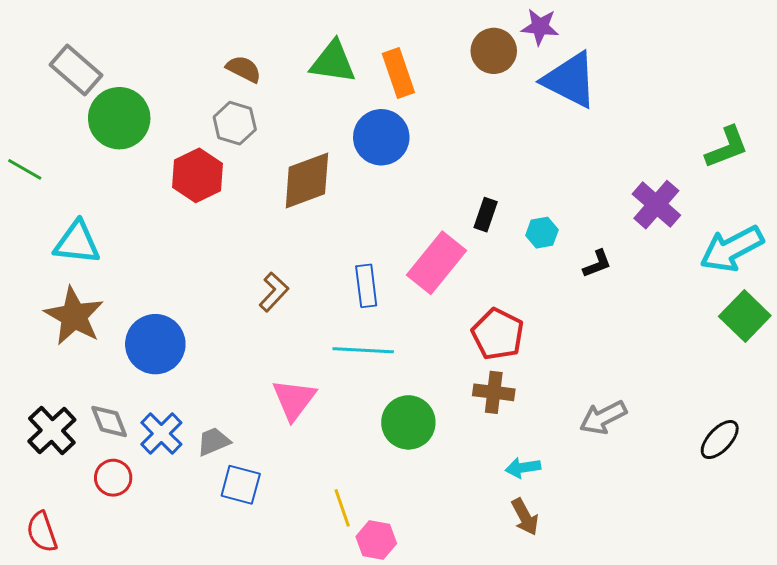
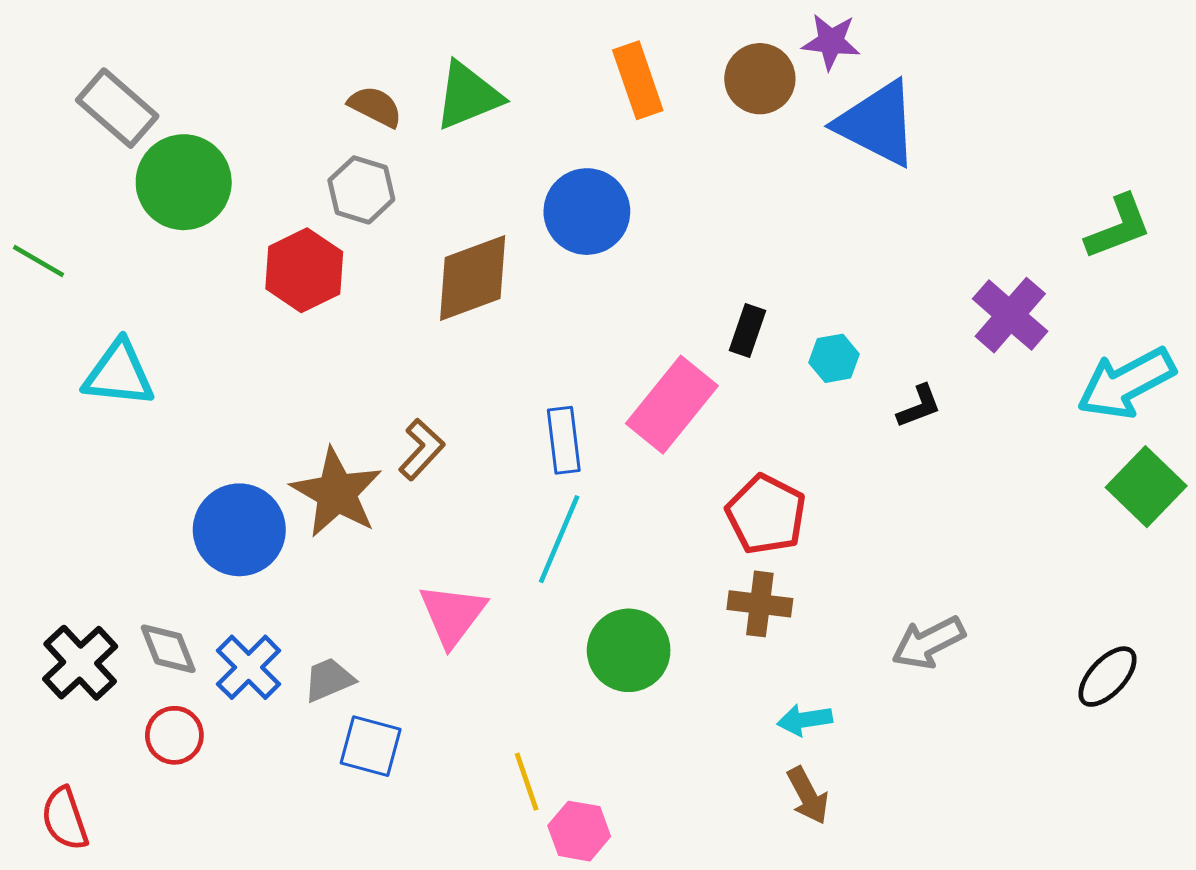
green triangle: (333, 62) -> (468, 96), moved, turned -30
orange rectangle: (398, 73) -> (638, 80), moved
brown star: (74, 316) -> (337, 493), moved
cyan line: (363, 350) -> (559, 539), turned -70

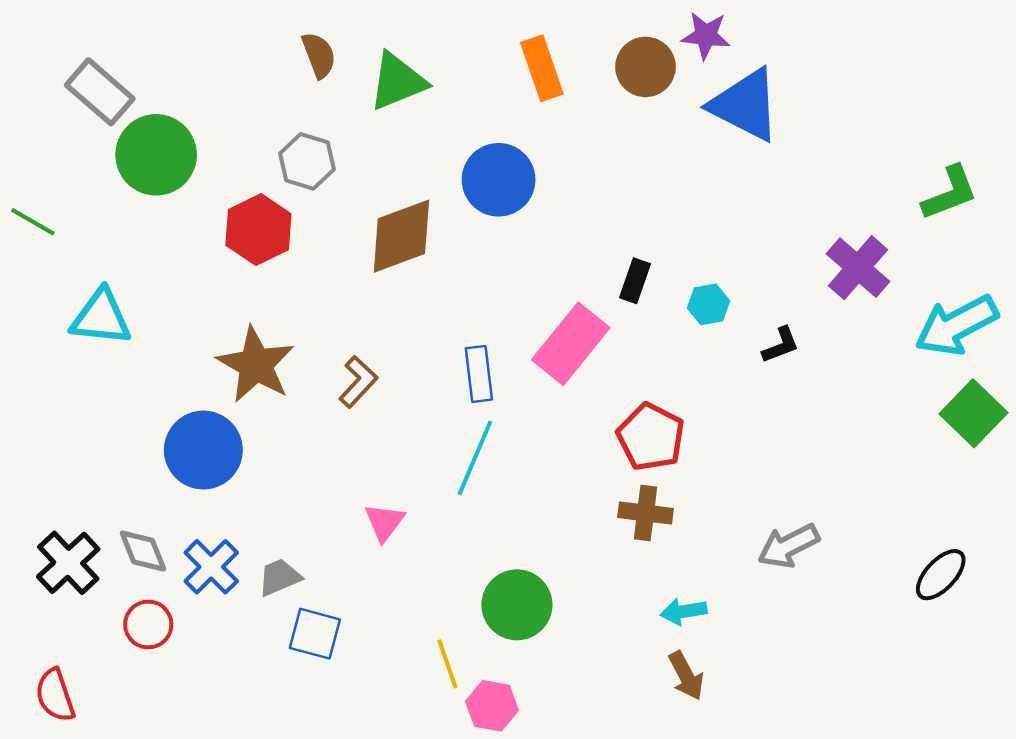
brown semicircle: (375, 107) -> (319, 55), moved, turned 42
brown star: (337, 493) -> (256, 365), moved
pink triangle: (452, 615) -> (384, 522), size x0.7
green circle: (629, 650) -> (517, 605), moved

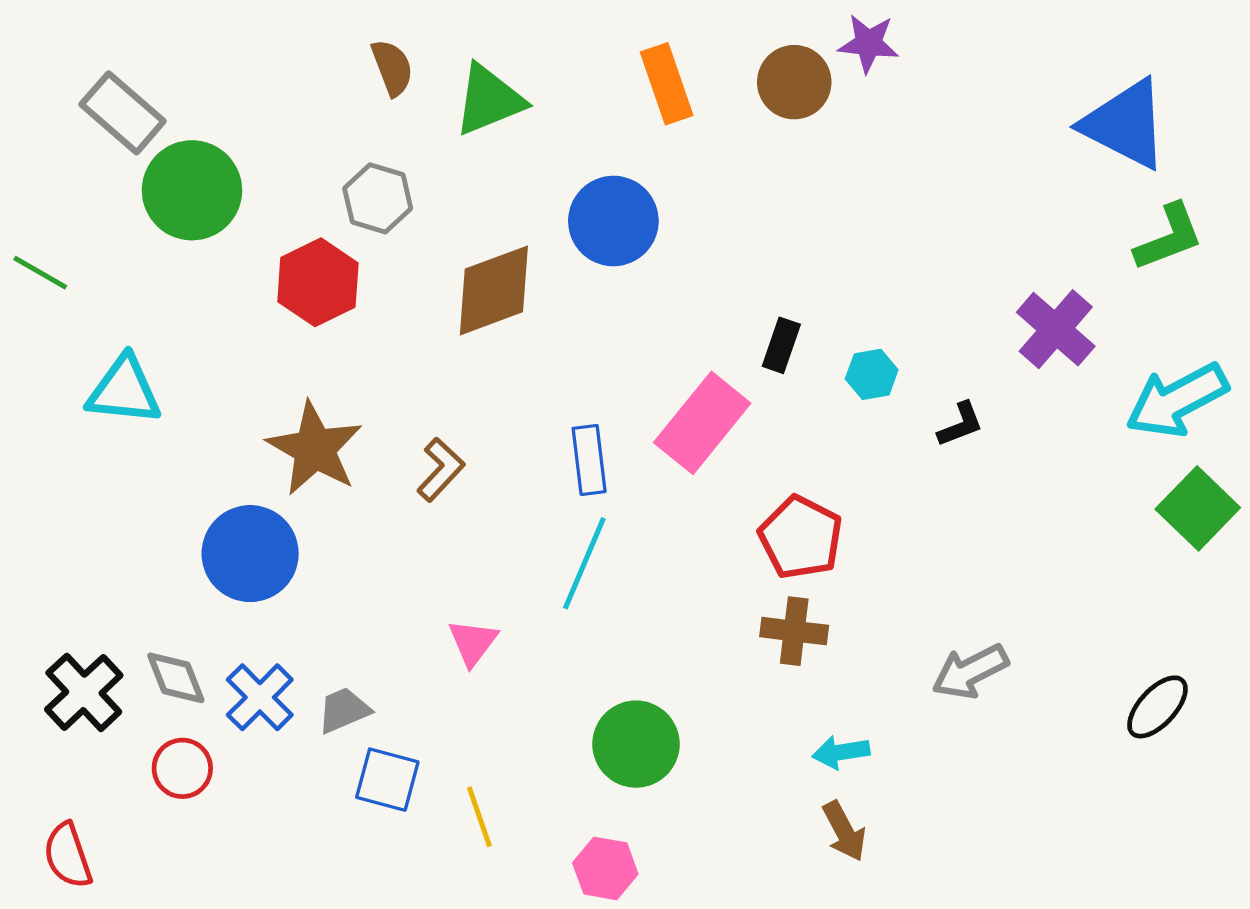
blue triangle: (745, 105) -> (1125, 124), moved
yellow line: (447, 664) -> (479, 817), moved

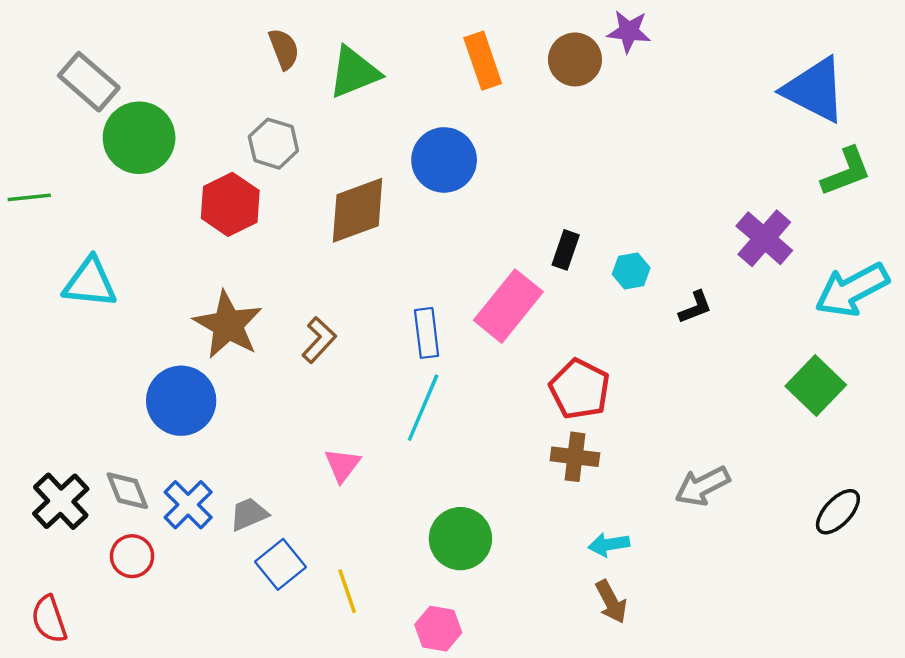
green line: (40, 273) -> (29, 197), turned -36
green square: (1198, 508) -> (816, 386), moved
blue square: (387, 780) -> (280, 564), turned 36

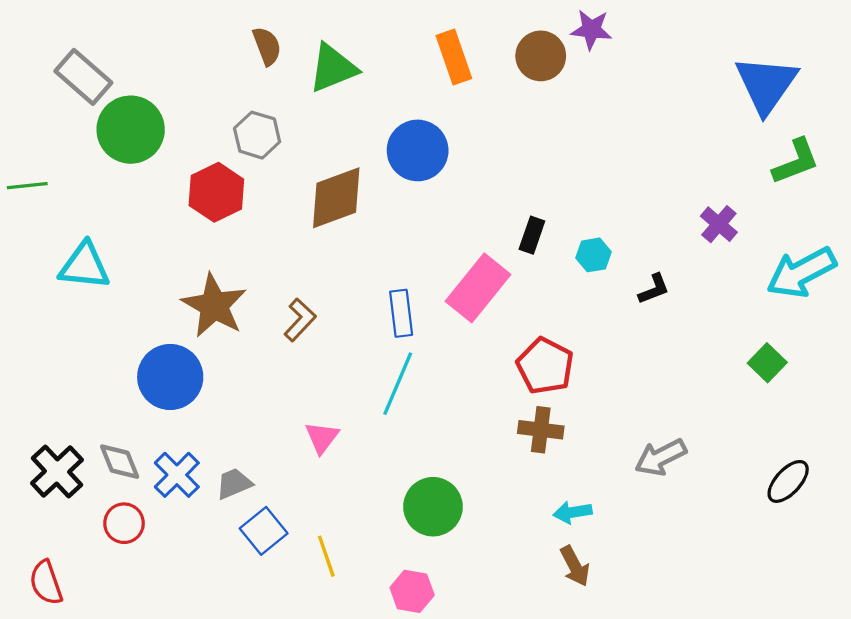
blue triangle: (815, 90) -> (766, 85), turned 38
purple cross: (764, 238) -> (719, 224), size x0.7
green square: (816, 386) -> (767, 363), size x0.7

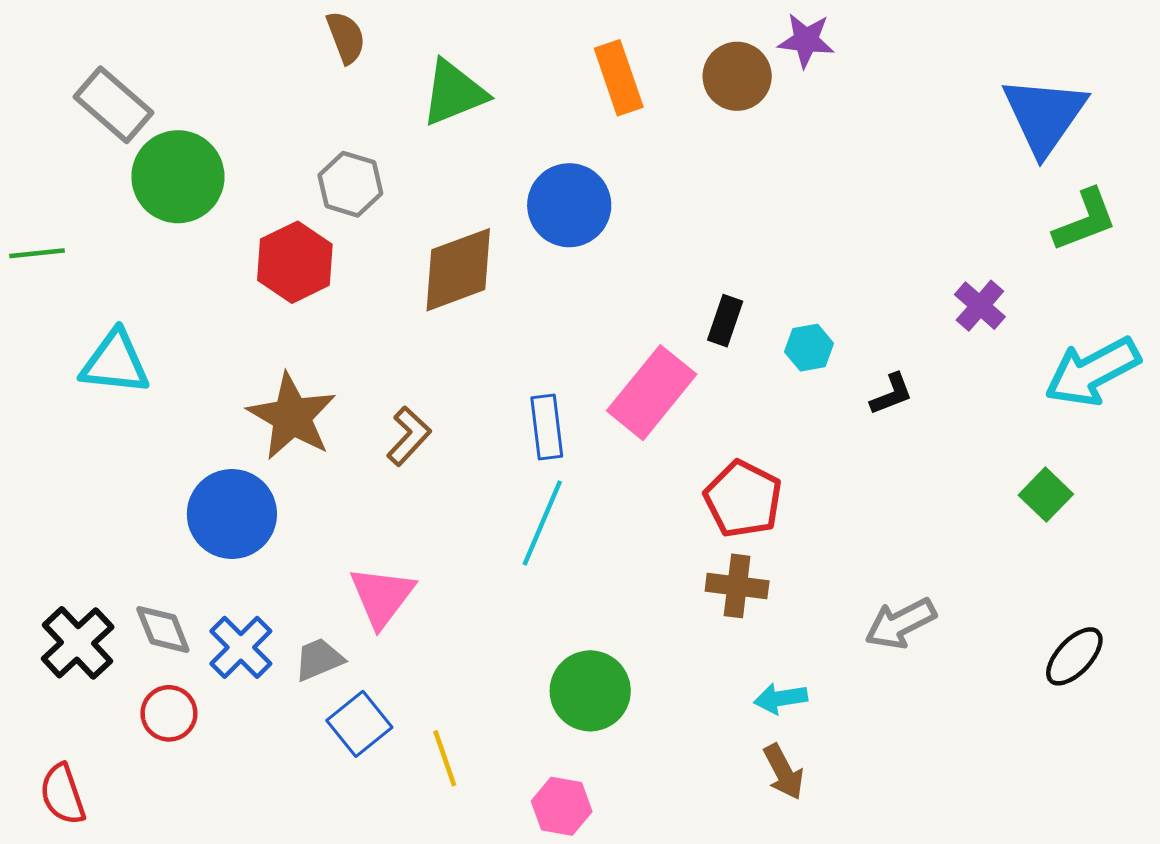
brown semicircle: (267, 46) -> (346, 37), moved
pink triangle: (322, 437) -> (382, 596), moved, size x1.4

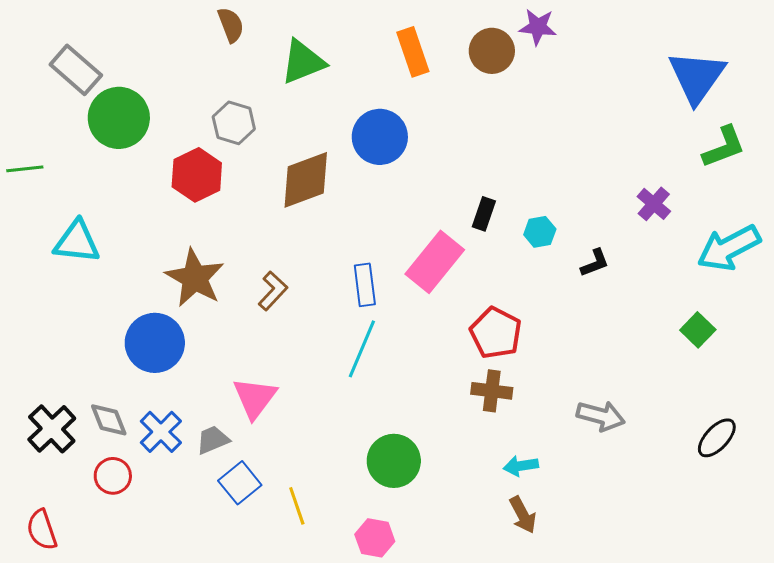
gray arrow: (900, 623) -> (601, 416), turned -138

